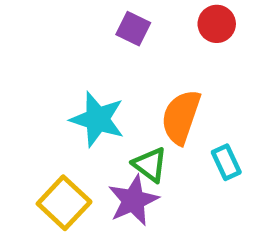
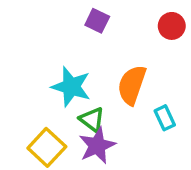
red circle: (217, 24) -> (172, 26), moved
green triangle: (150, 165) -> (92, 120), moved

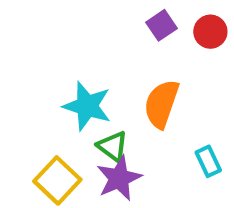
purple square: (97, 21) -> (162, 25), moved, turned 30
cyan rectangle: (165, 118) -> (208, 161), moved

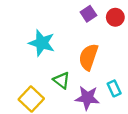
cyan star: (87, 106) -> (42, 43), moved
purple star: (119, 178) -> (87, 98), moved, turned 30

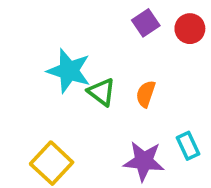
orange semicircle: (88, 57) -> (146, 94), size x0.6
green triangle: (62, 80) -> (102, 92), moved

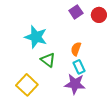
green triangle: (102, 92) -> (48, 60), moved
cyan rectangle: (188, 146) -> (79, 67), moved

